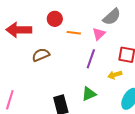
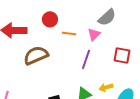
brown semicircle: (41, 55) -> (36, 55), size x1.4
yellow arrow: (115, 75) -> (106, 87), moved

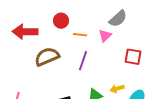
purple line: (86, 59) -> (83, 61), moved

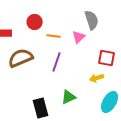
gray semicircle: (118, 19) -> (92, 20), turned -66
yellow arrow: (117, 89) -> (97, 78), moved

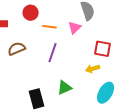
brown semicircle: (21, 58) -> (17, 49), size x0.7

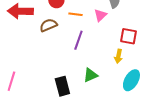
brown semicircle: (17, 49) -> (48, 25), moved
yellow arrow: (93, 69) -> (118, 56), turned -64

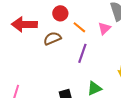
orange line: (75, 14) -> (79, 27), turned 32

